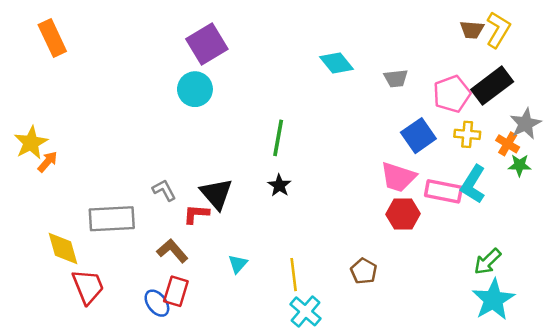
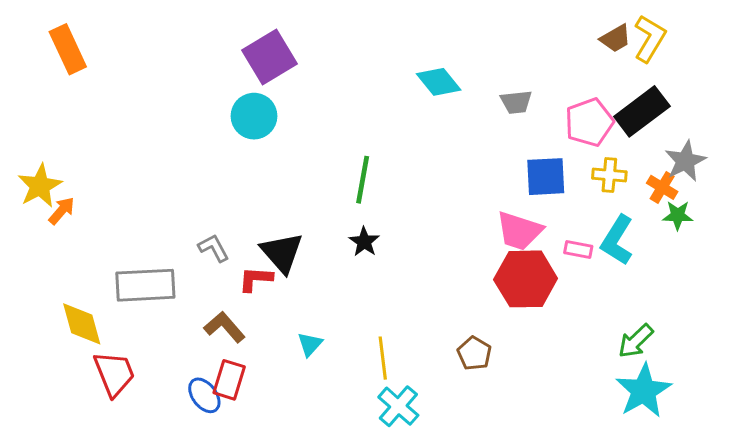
brown trapezoid: (472, 30) -> (616, 38), turned -35
blue square: (418, 136) -> (546, 177), turned 32
pink rectangle: (443, 191) -> (578, 249), size x0.6
red hexagon: (403, 214) -> (526, 279), size x1.4

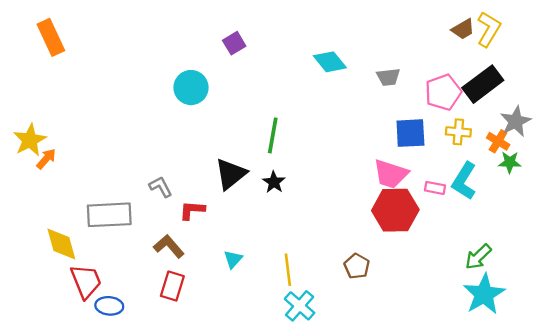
purple square: (270, 57) -> (234, 43), moved, size x0.6
black triangle: (282, 253) -> (231, 174), moved, turned 32
blue ellipse: (204, 395) -> (109, 306), moved, turned -48

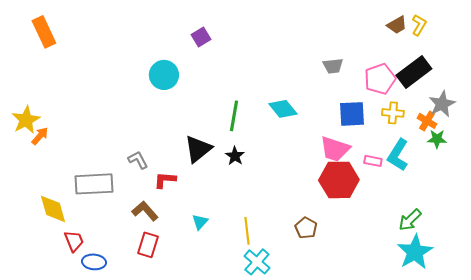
yellow L-shape: (489, 29) -> (419, 25), size x0.7
cyan diamond: (330, 62) -> (283, 109), moved
red trapezoid: (86, 281) -> (74, 241), size x0.7

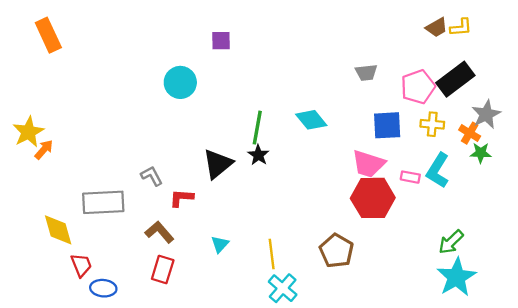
yellow L-shape: (419, 25) -> (461, 27), turned 55
purple square: (201, 37) -> (221, 41), turned 30
black star: (235, 156) -> (258, 155), moved
brown pentagon: (306, 228) -> (337, 251), size x1.4

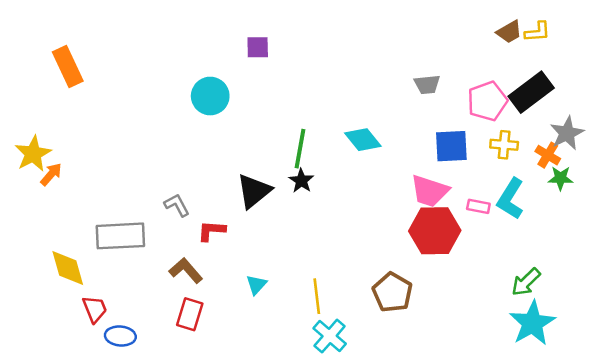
orange rectangle: (48, 35) -> (68, 66), moved

